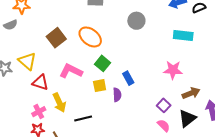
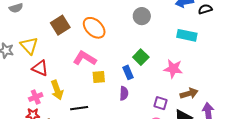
green square: (102, 63) -> (141, 57), moved
pink L-shape: (71, 71) -> (85, 58), moved
purple semicircle: (117, 95) -> (124, 93), moved
purple square: (164, 105) -> (161, 103), turned -32

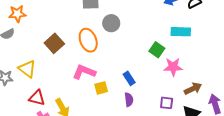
gray circle: (142, 16) -> (111, 23), moved
orange ellipse: (94, 28) -> (88, 40), turned 35
green square: (141, 57) -> (157, 50), moved
red triangle: (40, 68) -> (37, 98), moved

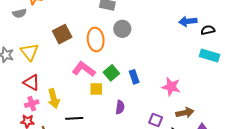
cyan rectangle: (181, 32) -> (210, 55), moved
green square: (157, 50) -> (111, 73), moved
blue rectangle: (129, 78) -> (134, 77), moved

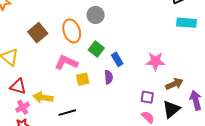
green square: (111, 73) -> (96, 49), moved
yellow arrow: (54, 98) -> (43, 97), turned 126
purple semicircle: (120, 107) -> (109, 77), moved

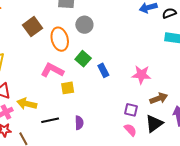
brown square: (38, 33) -> (32, 27), moved
purple semicircle: (109, 77) -> (79, 123), moved

